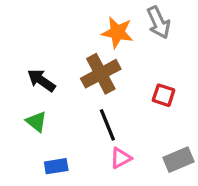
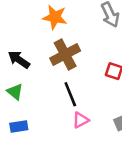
orange star: (117, 32) -> (55, 17), moved
blue rectangle: (56, 166) -> (19, 126), moved

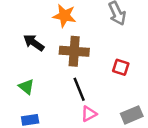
brown cross: (65, 54) -> (74, 51), turned 32
black arrow: (19, 60) -> (34, 43), moved

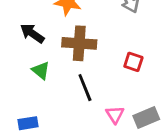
green triangle: (26, 87) -> (41, 70), moved
pink triangle: (89, 114) -> (115, 115), moved, turned -35

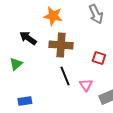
green triangle: (41, 70) -> (16, 64), moved, turned 40
pink triangle: (115, 115) -> (86, 85), moved

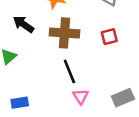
red square: (99, 58) -> (109, 37), moved, turned -32
pink triangle: (86, 85) -> (81, 96), moved

